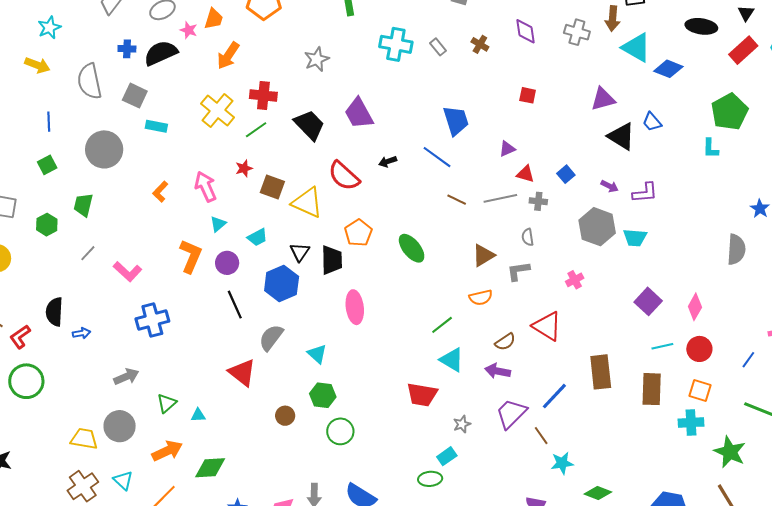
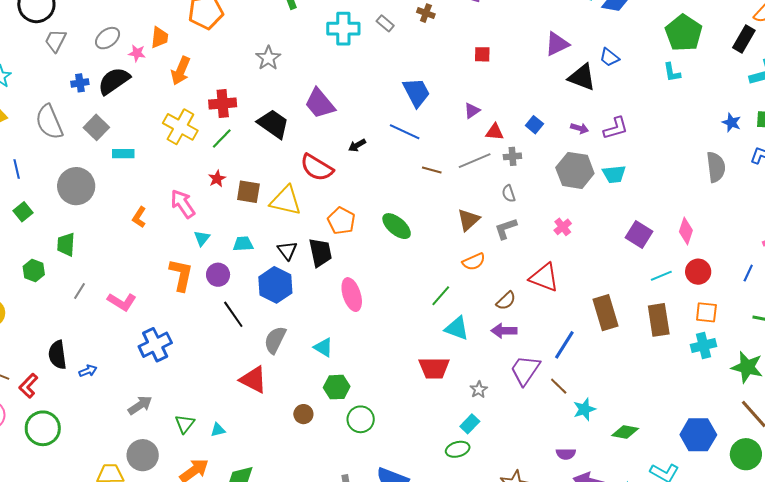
gray square: (135, 96) -> (96, 127), turned 30
cyan trapezoid: (257, 237) -> (243, 244), turned -145

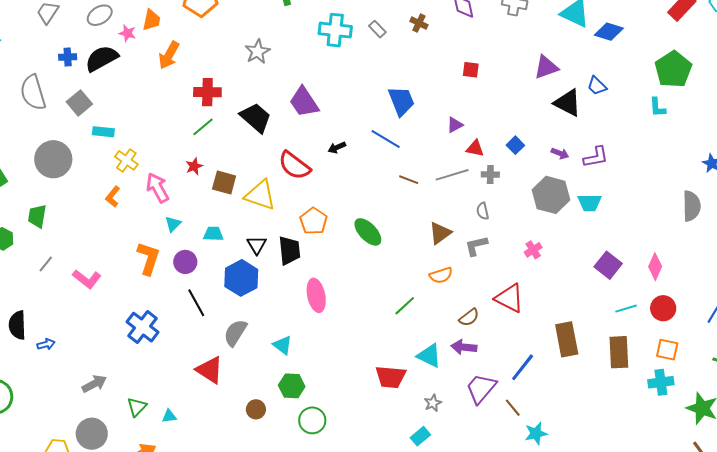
yellow cross: (180, 127) -> (126, 160), moved, size x0.7
cyan triangle: (457, 328) -> (429, 356), moved
blue cross: (155, 345) -> (143, 327), moved, turned -32

